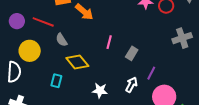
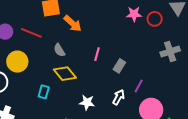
gray semicircle: (61, 40) -> (59, 50), moved

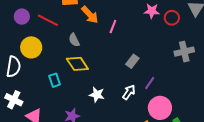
pink line: (97, 54) -> (113, 26), moved
cyan rectangle: (44, 92) -> (55, 80), turned -40

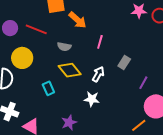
pink line: (113, 26) -> (100, 42), moved
gray semicircle: (74, 40) -> (64, 47), turned -48
white arrow: (129, 92) -> (98, 74), moved

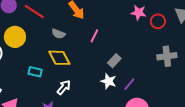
white arrow: (98, 74) -> (64, 87), moved
cyan rectangle: (48, 88) -> (35, 72), turned -64
white star: (92, 99) -> (108, 81), moved

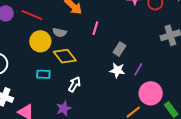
yellow circle: (15, 37) -> (40, 41), moved

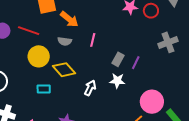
gray semicircle: (60, 32) -> (65, 41), moved
purple line: (138, 69) -> (136, 63), moved
white arrow: (74, 84) -> (90, 88), moved

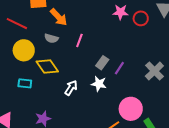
gray cross: (168, 42) -> (154, 71), moved, turned -30

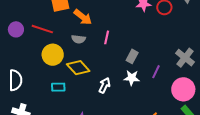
purple line: (119, 68) -> (156, 72), moved
pink circle: (131, 109) -> (183, 89), moved

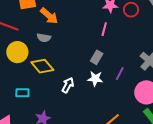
pink line: (107, 37) -> (104, 29), moved
cyan rectangle: (58, 87) -> (22, 93), moved

